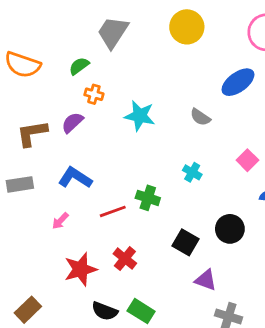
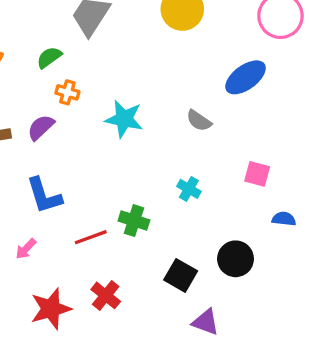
pink square: (247, 160) -> (257, 174), turned -30
blue L-shape: (75, 178) -> (44, 196), turned -140

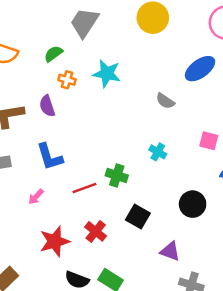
cyan star: (124, 119) -> (107, 74), moved
purple semicircle: (41, 127) -> (47, 106), turned -65
black square: (181, 275) -> (138, 217), moved

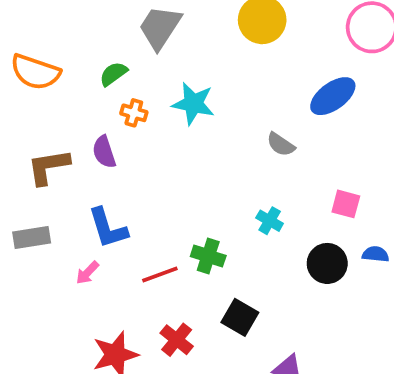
pink arrow: (36, 197) -> (87, 273), moved
black circle: (193, 204) -> (327, 263), moved

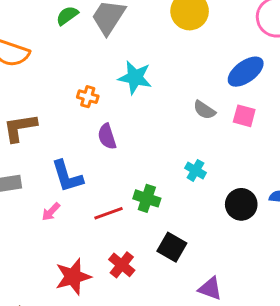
green semicircle: (113, 74) -> (67, 16), moved
orange cross: (134, 113) -> (88, 97), moved
purple semicircle: (104, 152) -> (107, 137), moved
pink square: (346, 204) -> (244, 116), moved

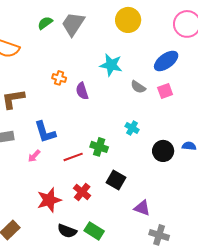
cyan star: (135, 77) -> (111, 65), moved
pink square: (244, 116) -> (165, 91), turned -35
purple semicircle: (107, 137) -> (82, 91), moved

